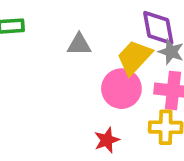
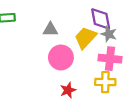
pink circle: (121, 89) -> (61, 57), moved

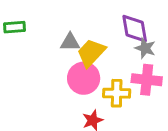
yellow trapezoid: (85, 38) -> (91, 53), moved
yellow cross: (105, 82) -> (117, 93), moved

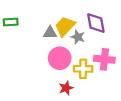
gray star: (145, 48) -> (78, 37), moved
yellow trapezoid: (91, 53) -> (65, 26), moved

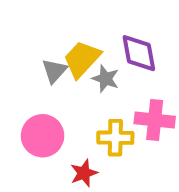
gray triangle: (50, 33) -> (54, 71), turned -48
pink circle: (60, 58) -> (43, 136), moved

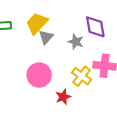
yellow trapezoid: (82, 59) -> (37, 23), moved
yellow cross: (115, 138) -> (82, 76), turned 36

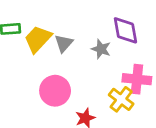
yellow trapezoid: (37, 23) -> (38, 39), moved
yellow cross: (82, 76) -> (121, 99), moved

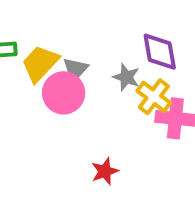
pink circle: (55, 91) -> (64, 93), moved
yellow cross: (121, 99) -> (154, 97), moved

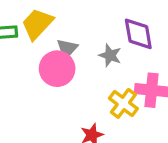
yellow trapezoid: (40, 63) -> (37, 24), moved
yellow cross: (154, 97) -> (123, 103), moved

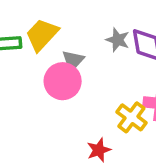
gray star: (110, 55) -> (118, 40), moved

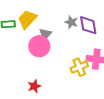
yellow cross: (131, 117) -> (79, 67), turned 30
red star: (99, 150) -> (34, 86), moved

